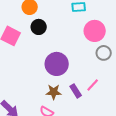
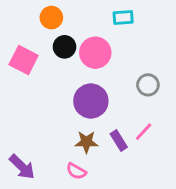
pink circle: (95, 31) -> (95, 53), moved
gray circle: (104, 53) -> (148, 85), moved

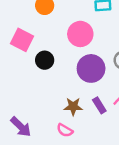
black circle: (65, 47) -> (45, 60), moved
purple circle: (91, 101) -> (91, 68), moved

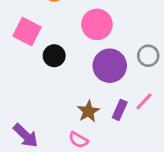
purple rectangle: (99, 105) -> (120, 110), turned 56
brown star: (73, 107) -> (88, 111), turned -30

